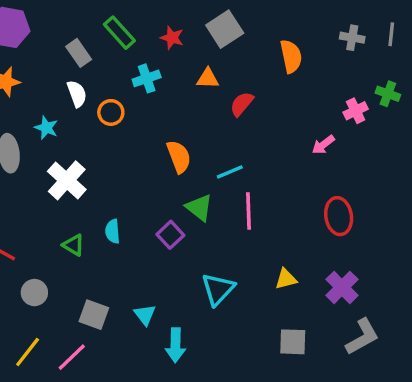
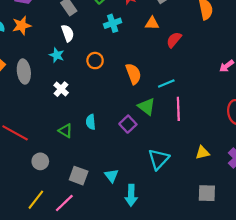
orange circle: (111, 112) -> (95, 61), moved
cyan star: (46, 128) -> (57, 55), moved
white cross: (67, 180) -> (61, 89), size x0.6

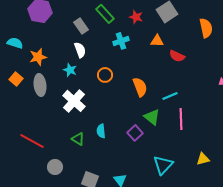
orange star: (22, 25) -> (38, 57), moved
red semicircle: (174, 40) -> (177, 56), turned -105
white cross: (61, 89) -> (74, 101), size x1.6

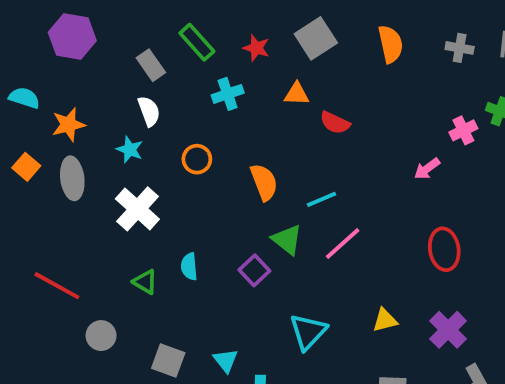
orange semicircle: (206, 28) -> (391, 44), moved
pink line: (181, 119) -> (343, 243), turned 50

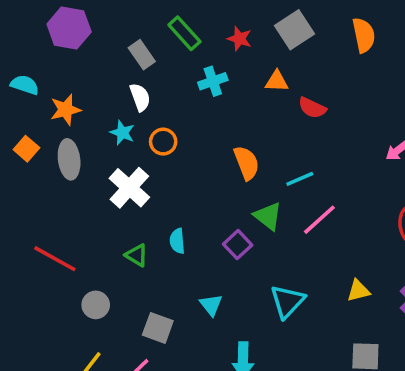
orange circle: (197, 159) -> (163, 142), moved
cyan triangle: (226, 360) -> (211, 305), moved

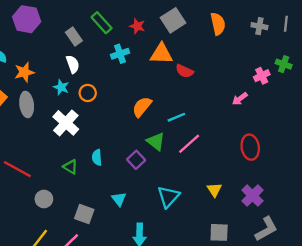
orange triangle: (277, 81) -> (161, 54), size x1.5
orange semicircle: (247, 163) -> (142, 107), turned -120
yellow triangle: (358, 291) -> (214, 190), turned -49

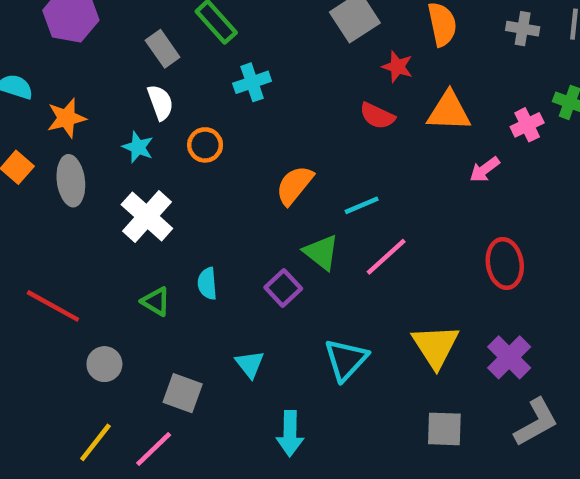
red star: (137, 26) -> (397, 67), moved
orange triangle: (161, 54) -> (449, 111), moved
orange circle: (88, 93) -> (205, 145), moved
yellow triangle: (214, 190) -> (435, 346), size x1.6

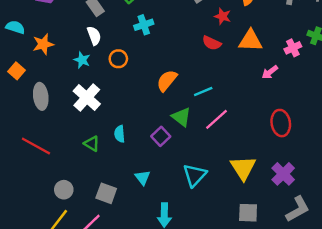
gray ellipse: (71, 181) -> (41, 96), moved
gray circle: (104, 364) -> (64, 190), moved

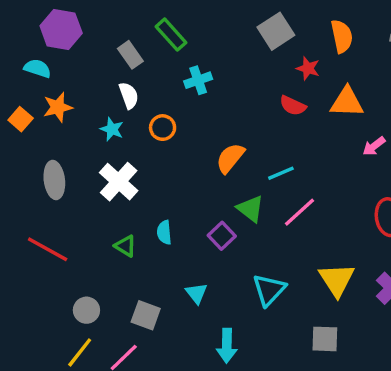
cyan semicircle: (15, 27) -> (37, 68), moved
orange square: (16, 71) -> (21, 119), moved
gray square: (248, 213) -> (325, 339), moved

